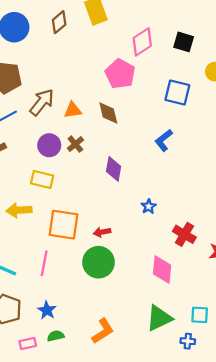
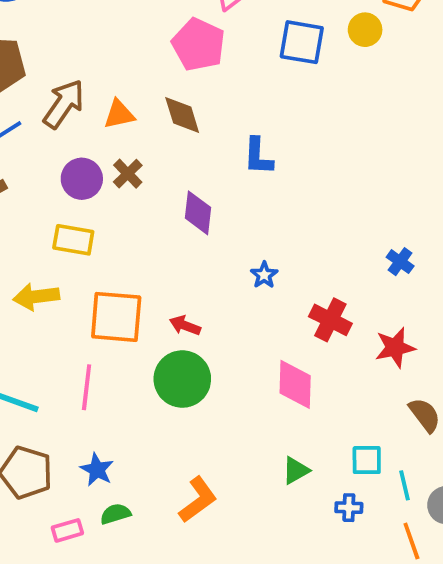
blue square: (177, 93) -> (302, 42), moved
blue L-shape: (164, 140) -> (258, 156), moved, turned -45
red arrow: (102, 232) -> (185, 326), turned 35
green triangle: (159, 318) -> (296, 470), size x0.6

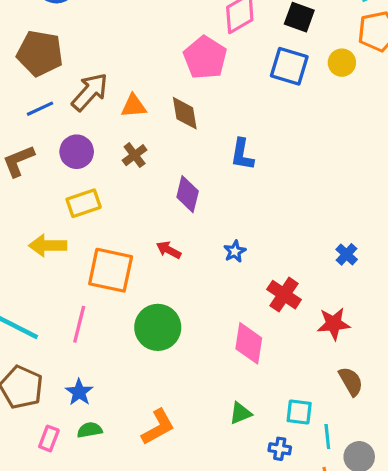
purple circle: (82, 179) -> (77, 152), moved
yellow rectangle: (73, 240) -> (84, 203), turned -36
red arrow: (185, 326) -> (169, 250), moved
pink rectangle: (67, 530) -> (49, 438), turned -60

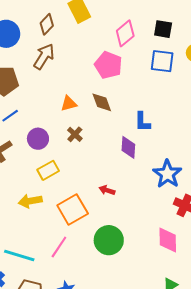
brown arrow: (90, 92) -> (44, 56), moved
purple diamond: (188, 194) -> (128, 147), moved
blue star: (235, 251) -> (167, 174), moved, size x2.0
orange square: (111, 270) -> (73, 209), turned -32
pink line: (79, 324) -> (59, 247), turned 30

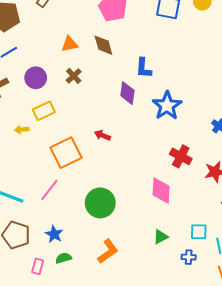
blue star: (167, 174) -> (167, 106), moved
yellow arrow: (30, 201) -> (22, 130), moved, size x0.6
green circle: (109, 240) -> (100, 203), moved

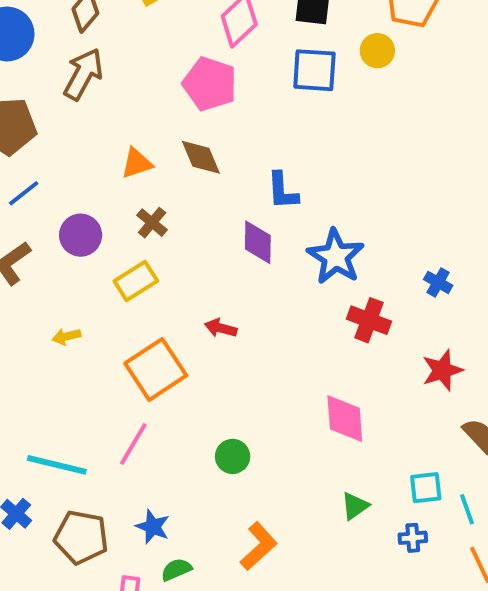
yellow rectangle: (44, 111) -> (136, 281), moved
red cross: (181, 156) -> (369, 320), moved
green circle: (100, 203) -> (233, 456), size x0.6

